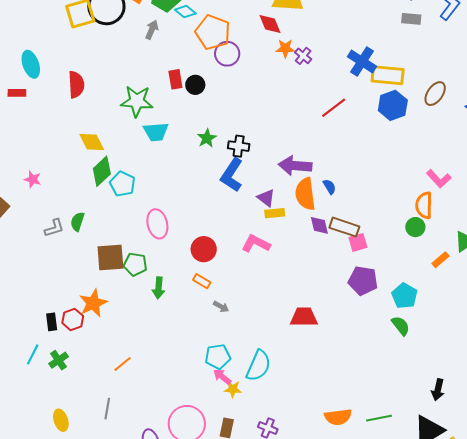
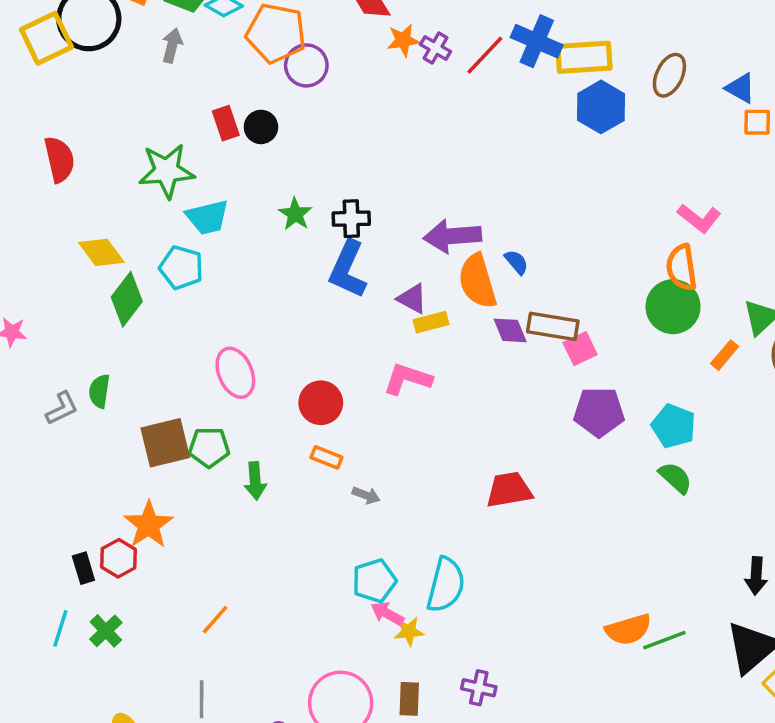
red line: (334, 108) -> (485, 55), moved
cyan pentagon: (122, 184) -> (181, 268), moved
green circle: (415, 227) -> (673, 307), size x1.6
orange semicircle: (338, 417) -> (628, 629), moved

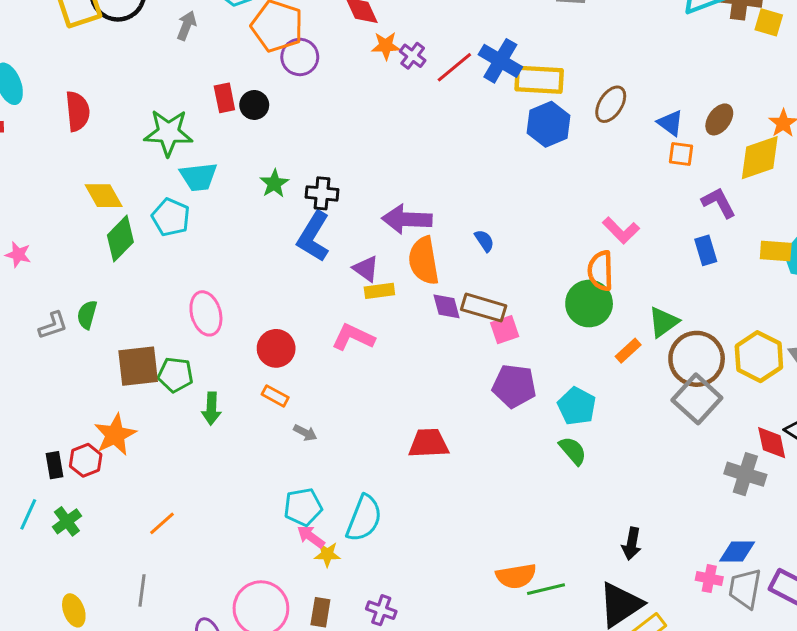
blue semicircle: (516, 262) -> (484, 241), moved

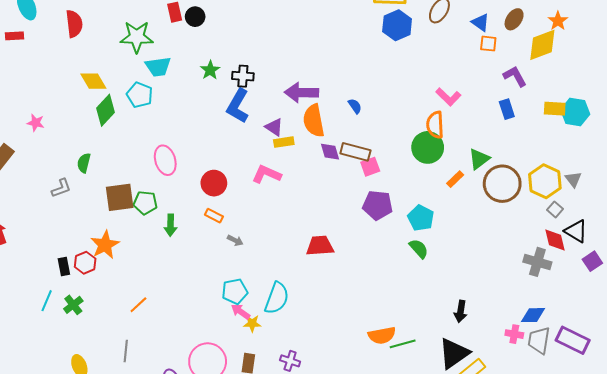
gray L-shape: (53, 325) -> (61, 188), moved
gray square: (697, 399) -> (555, 209), moved, size x0.5

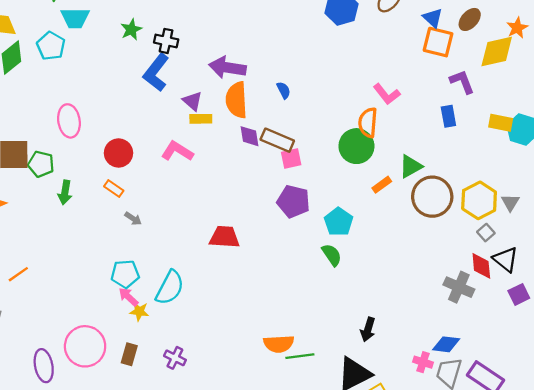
orange square: (488, 44) -> (438, 42), size x1.6

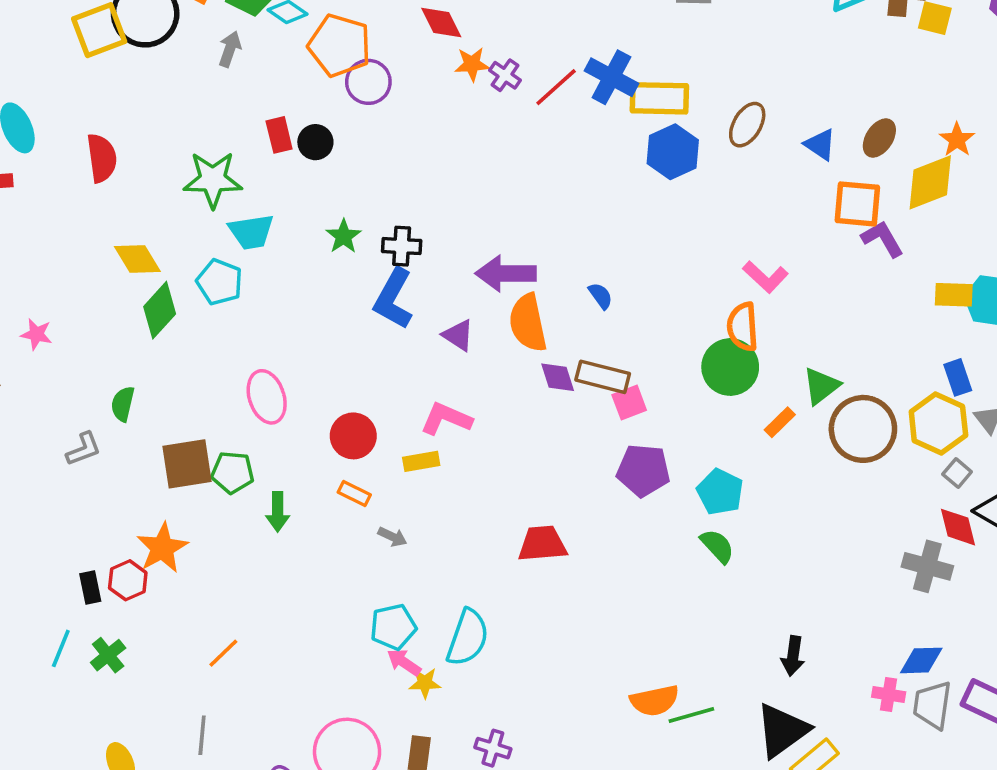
orange square: (438, 42) -> (857, 204), moved
blue rectangle: (448, 116) -> (958, 377), moved
yellow rectangle: (201, 119) -> (421, 461), moved

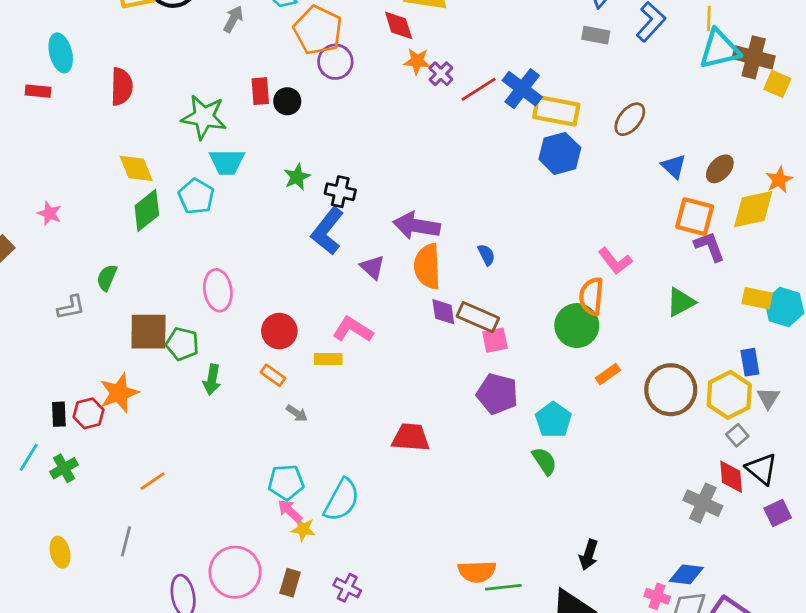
brown ellipse: (747, 125) -> (630, 119), moved
green triangle: (821, 386) -> (681, 302), moved

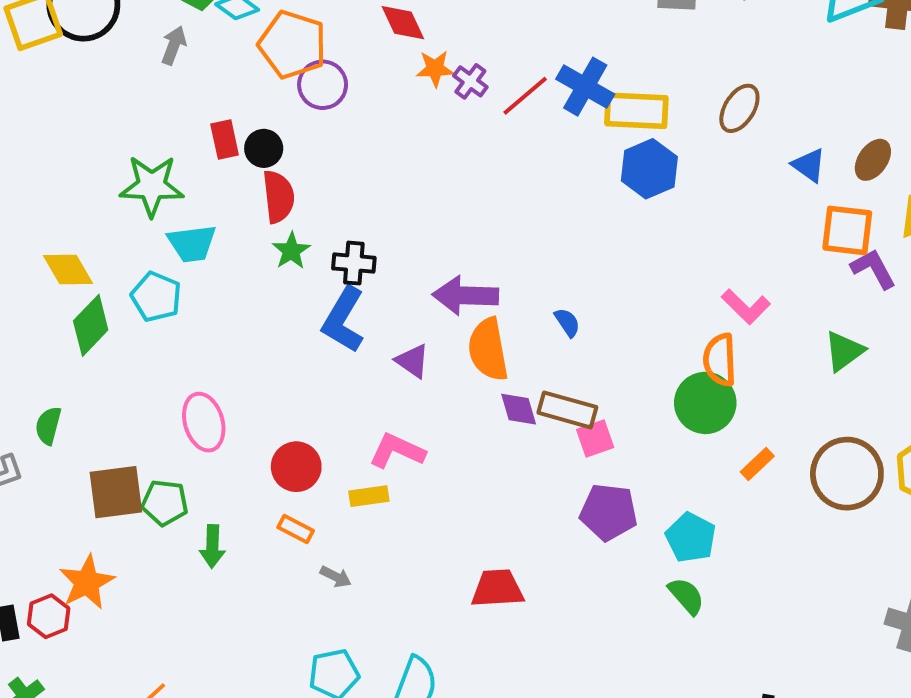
red semicircle: (122, 87) -> (278, 197), moved

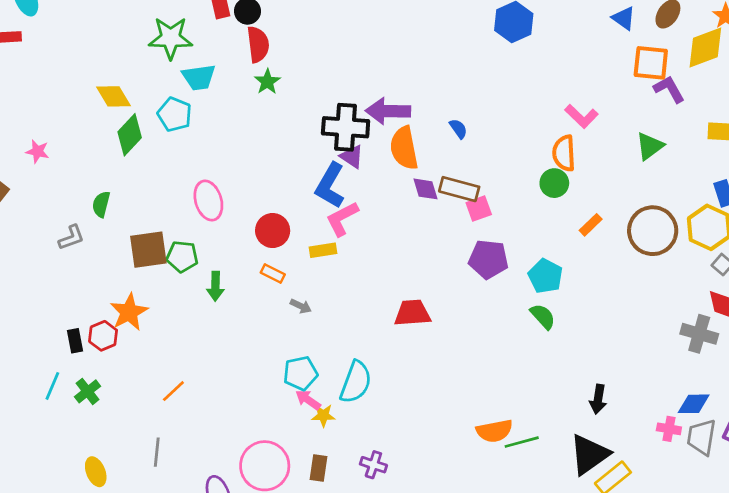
black cross: (354, 263) -> (346, 127), moved, size x1.6
blue L-shape: (343, 320) -> (330, 186), moved
green circle: (705, 403) -> (554, 183), size x0.7
pink L-shape: (397, 451) -> (342, 219), turned -51

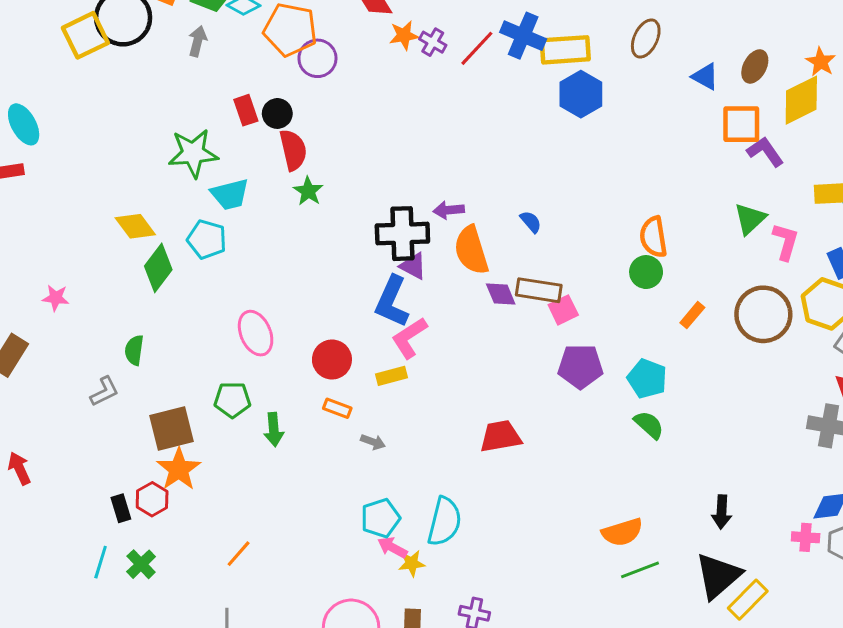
purple arrow: (388, 111) -> (449, 210), size x0.6
pink L-shape: (582, 116) -> (786, 242), moved, turned -112
brown square: (148, 250) -> (171, 428), moved
orange semicircle: (494, 431) -> (622, 532), moved

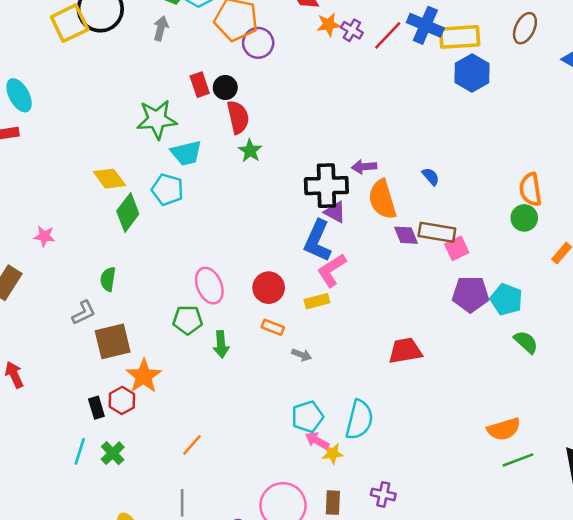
pink ellipse: (256, 333) -> (209, 286), moved
cyan pentagon: (647, 379) -> (506, 299), moved
brown square: (171, 428) -> (113, 341), moved

